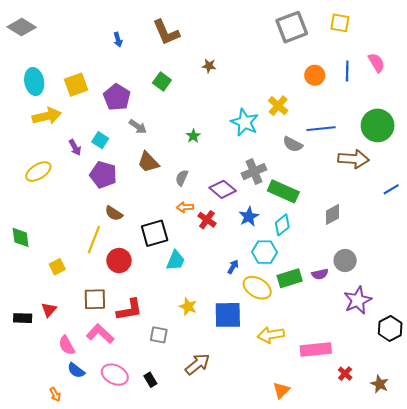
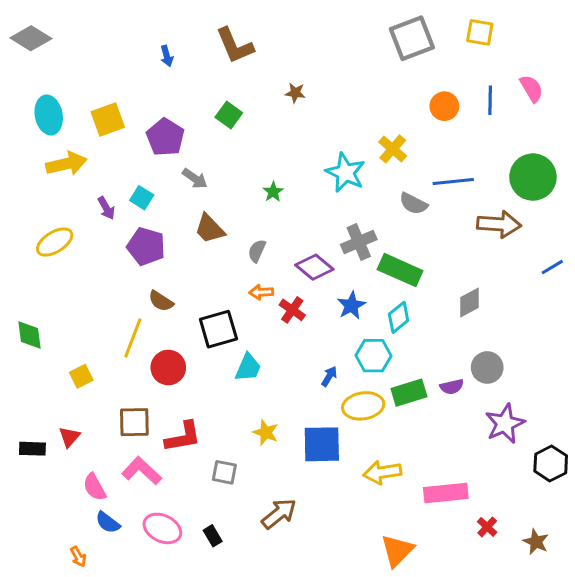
yellow ellipse: (257, 288) -> (363, 406), turned -40
orange triangle: (281, 390) -> (397, 551), size x1.4

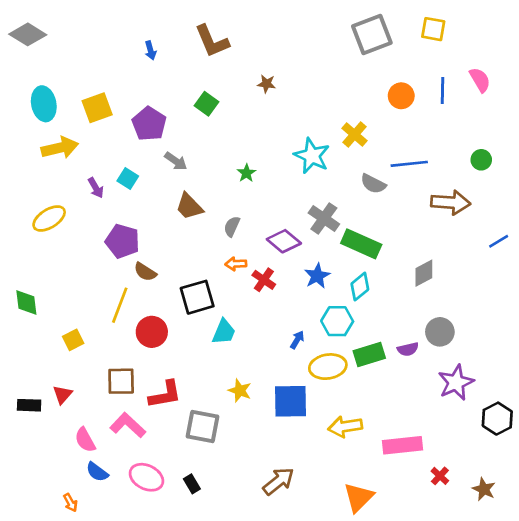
green circle: (533, 177) -> (481, 160), size x0.5
gray cross: (359, 242) -> (324, 218), turned -32
purple pentagon: (146, 246) -> (122, 241), moved
gray square: (224, 472) -> (202, 427), size x1.5
brown arrow: (279, 514) -> (279, 481), moved

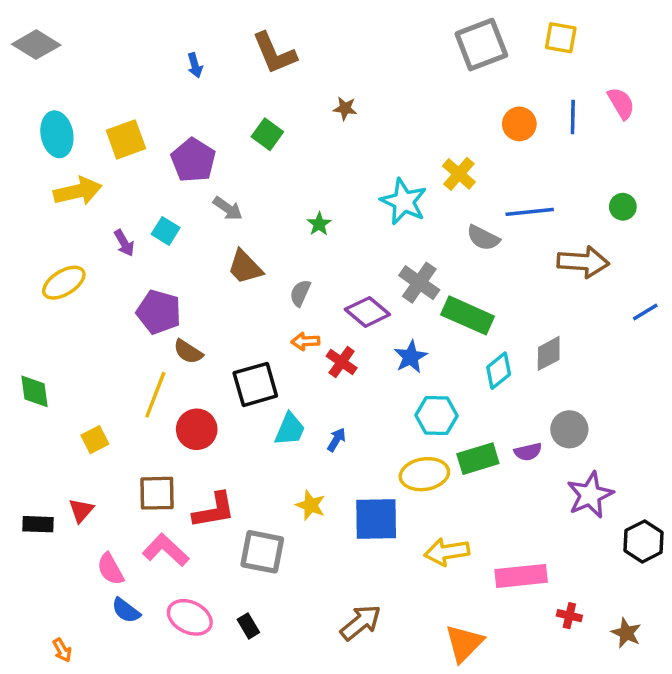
cyan diamond: (360, 287) -> (499, 371), moved
blue arrow: (297, 340) -> (336, 440), moved
red cross: (440, 476) -> (569, 616), turned -30
orange arrow: (70, 503) -> (62, 650), moved

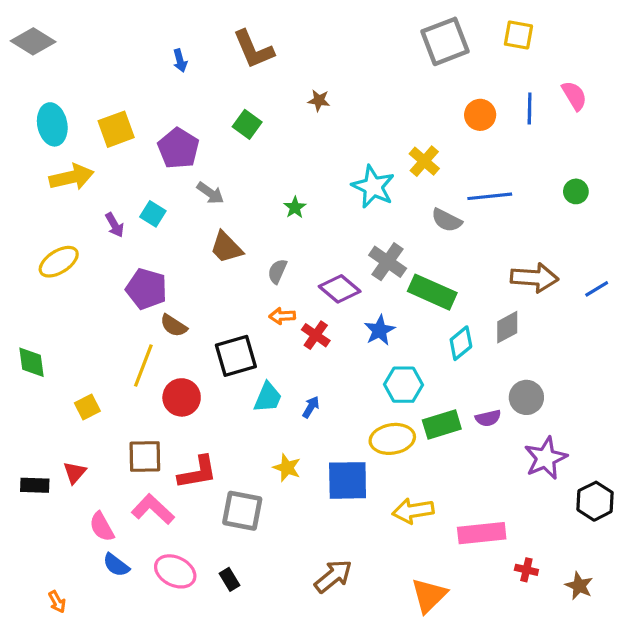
brown arrow: (583, 262) -> (534, 278), moved

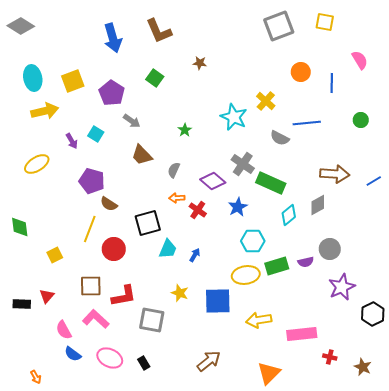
blue arrow: (180, 61) -> (113, 38), size x2.0
blue line: (530, 108) -> (332, 83), moved

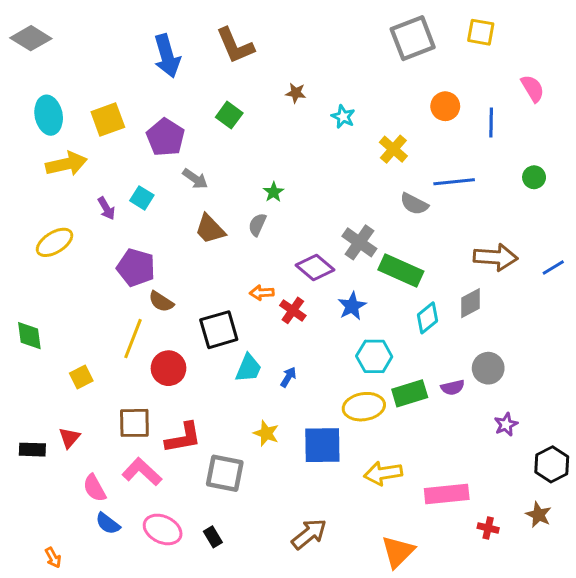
cyan star: (234, 117) -> (343, 117), moved, size x0.6
gray semicircle: (174, 170) -> (257, 225), moved
purple star: (342, 287) -> (506, 424), size x0.6
brown star: (363, 367) -> (538, 515), moved

